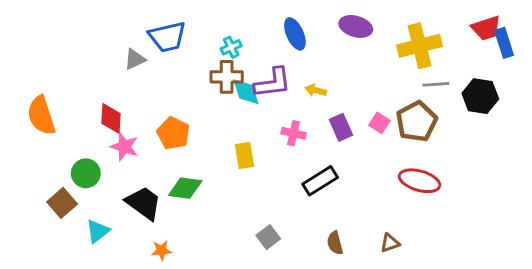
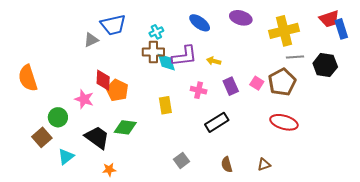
blue ellipse: (295, 34) -> (200, 23), turned -30
red diamond: (111, 118) -> (103, 80), moved

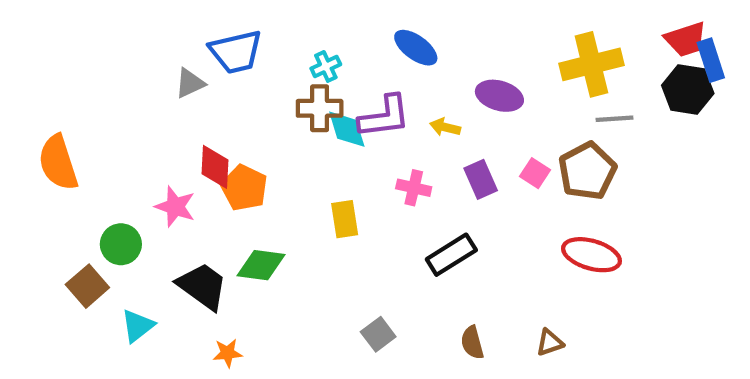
purple ellipse: (241, 18) -> (499, 96), moved
black hexagon: (325, 65) -> (688, 89), moved

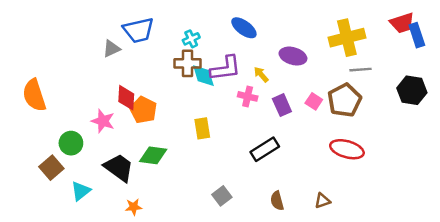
black hexagon: (688, 89) -> (412, 90), moved
yellow arrow: (445, 127) -> (261, 74), turned 35
pink cross: (414, 188) -> (248, 96), moved

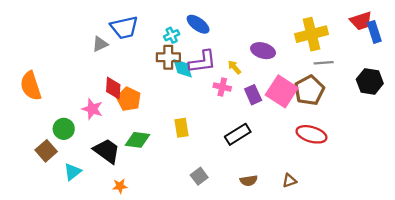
blue ellipse: (244, 28) -> (198, 24), moved
pink square: (314, 101) -> (282, 91), size x2.0
yellow rectangle: (202, 128) -> (182, 128), moved
brown semicircle: (277, 201) -> (249, 181), turned -84

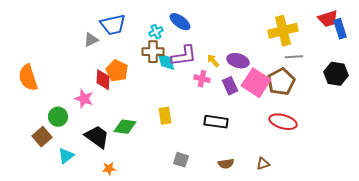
purple ellipse: (263, 51) -> (238, 61), moved
orange pentagon: (129, 99) -> (117, 71), moved
black rectangle: (238, 134) -> (216, 122), turned 40
gray square: (199, 176) -> (181, 160), turned -35

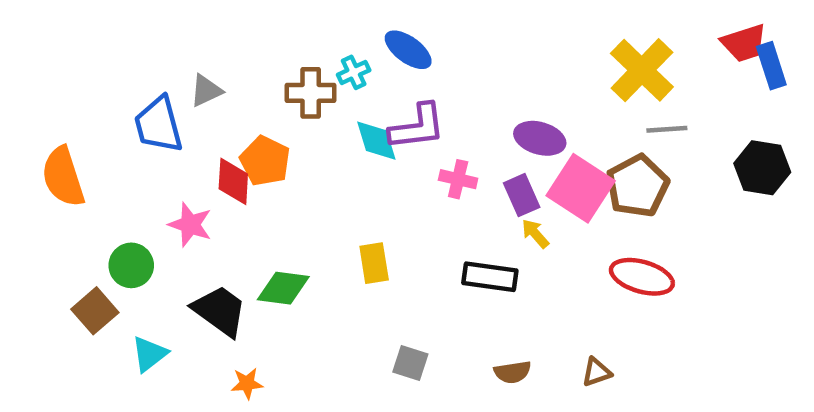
blue trapezoid: (113, 25) -> (158, 125), moved, turned 88
yellow cross: (283, 31) -> (642, 70), turned -32
brown cross: (153, 52) -> (311, 93), moved
yellow arrow: (213, 61) -> (535, 234), moved

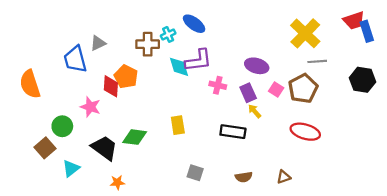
pink square: (581, 188) -> (276, 90), size x0.5

